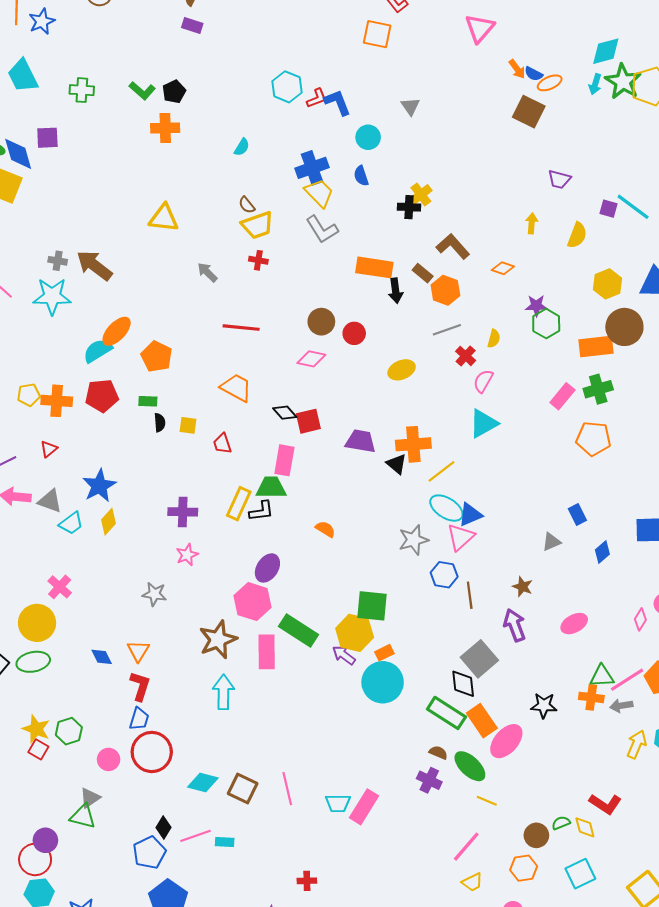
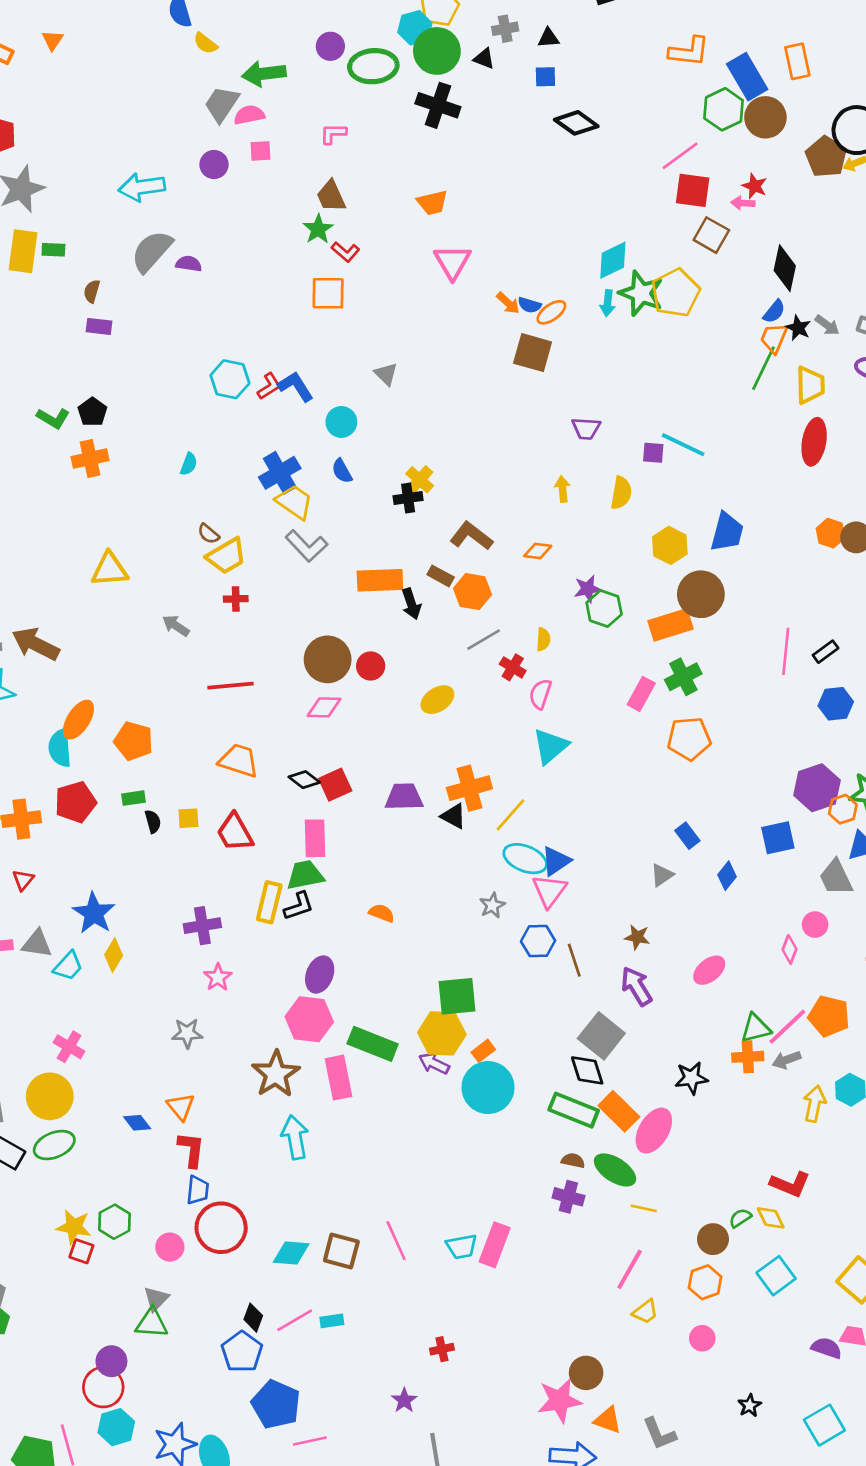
brown circle: (321, 322) -> (328, 659), size x1.4
cyan semicircle: (98, 351) -> (60, 748), turned -52
red trapezoid: (222, 444) -> (235, 832), size x1.5
gray star: (414, 540) -> (492, 905), size x0.7

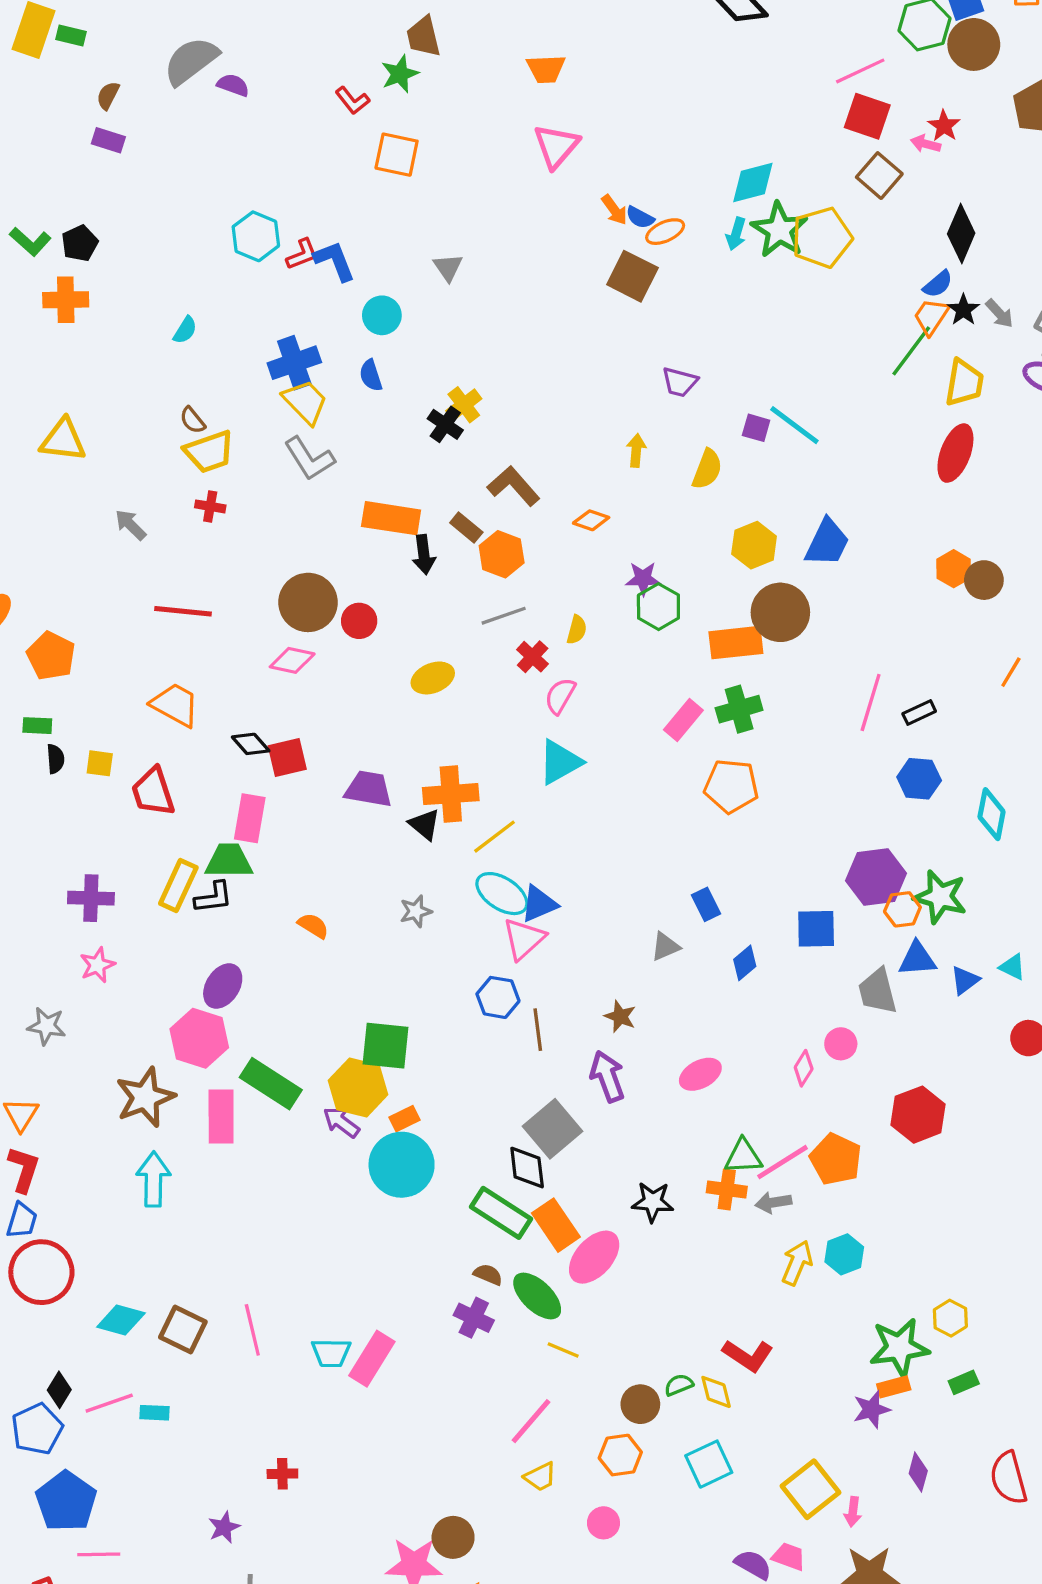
red L-shape: (345, 252) -> (352, 100), moved
black cross: (408, 498) -> (445, 424), turned 32
gray star: (492, 905) -> (416, 911), moved

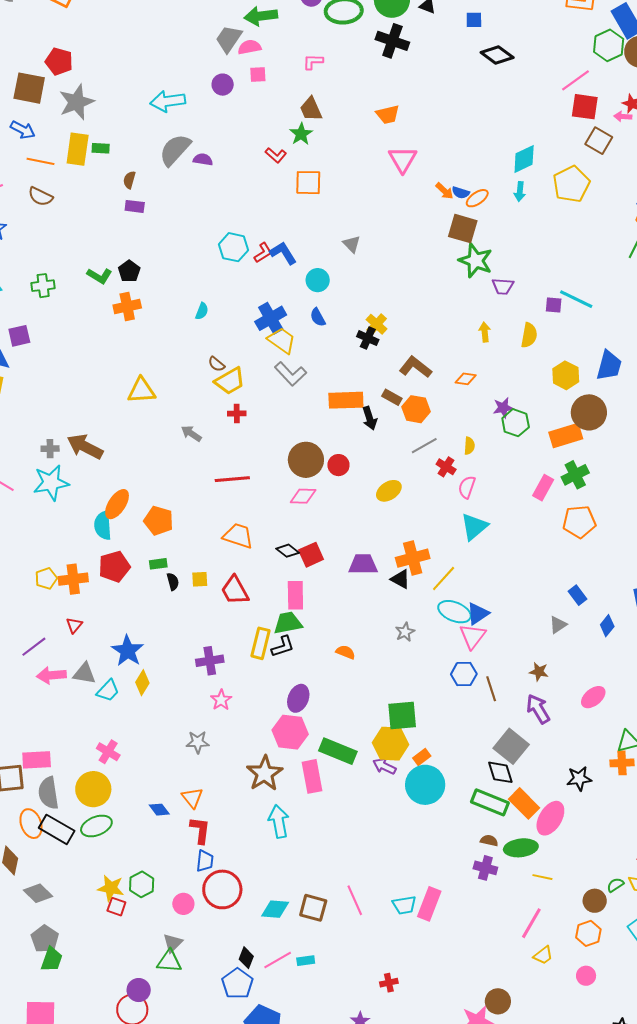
green star: (779, 230) -> (476, 261), moved
green ellipse: (537, 1296) -> (521, 848), turned -40

